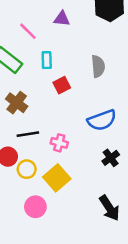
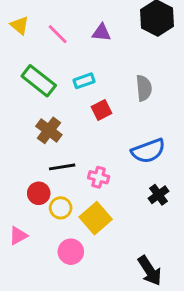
pink line: (28, 31) -> (58, 34), moved
cyan rectangle: (47, 60) -> (84, 81), turned 72
black arrow: (109, 208) -> (150, 271), moved

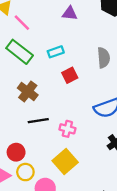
pink line: (58, 34) -> (22, 23), moved
red circle: (39, 193) -> (16, 152), moved
yellow circle: (61, 208) -> (25, 172), moved

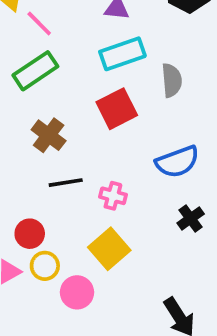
green rectangle: (20, 52) -> (35, 71), turned -72
cyan rectangle: (56, 52) -> (122, 54), moved, size x1.6
red square: (70, 75) -> (117, 109), size x1.5

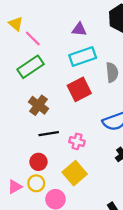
red circle: (30, 234) -> (38, 162), moved

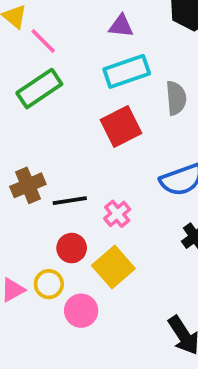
brown cross: (38, 105) -> (28, 185), moved, turned 30
pink cross: (77, 141) -> (117, 214), turned 35
red circle: (38, 162) -> (72, 248), moved

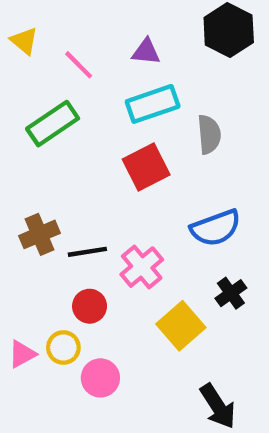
pink line: (43, 41) -> (79, 65), moved
pink cross: (117, 214) -> (142, 267), size x1.4
yellow square: (113, 267) -> (181, 326), moved

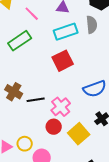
gray semicircle: (209, 134) -> (92, 25), moved
brown cross: (40, 234) -> (14, 92), turned -36
red circle: (90, 306) -> (54, 127), moved

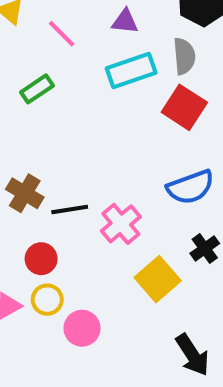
green rectangle: (20, 41) -> (37, 89), size x0.7
red square: (63, 61) -> (184, 107), moved, turned -30
red circle: (54, 127) -> (41, 259), moved

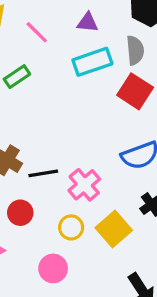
yellow circle: (47, 300) -> (71, 227), moved

